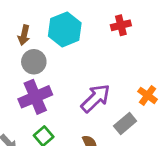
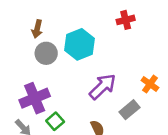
cyan hexagon: (65, 29) -> (79, 44), moved
purple cross: (35, 97) -> (35, 98), moved

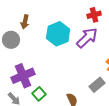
gray circle: (46, 53) -> (11, 40), moved
purple arrow: (103, 87) -> (87, 38), moved

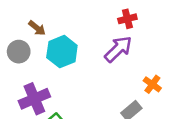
brown arrow: (25, 22) -> (37, 28), turned -64
cyan hexagon: (58, 34) -> (62, 52), moved

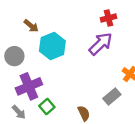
gray circle: (19, 52) -> (14, 56), moved

